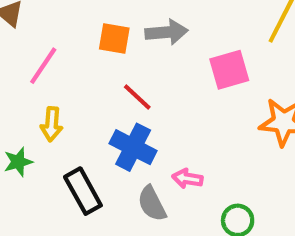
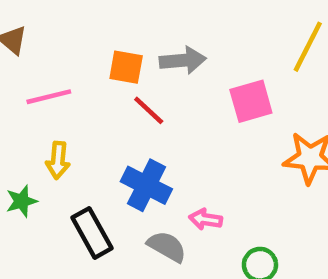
pink line: (43, 66) -> (49, 97), turned 42
red line: (137, 97) -> (149, 110), moved
gray semicircle: (152, 204) -> (167, 247), turned 147

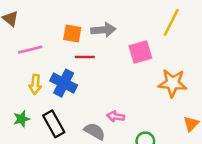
red line: (149, 110) -> (85, 57), turned -42
blue cross: (146, 185) -> (64, 83), moved
green star: (22, 201) -> (22, 119), moved

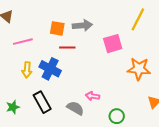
green star: (22, 119) -> (13, 107), moved

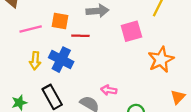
orange square: (57, 28) -> (60, 21), moved
orange star: (139, 69) -> (161, 60), turned -30

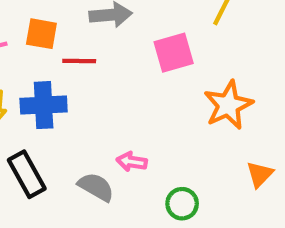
blue cross: (61, 60) -> (44, 105), turned -30

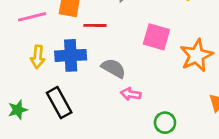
pink square: (174, 53) -> (156, 37), moved, turned 32
gray semicircle: (96, 187) -> (114, 68), moved

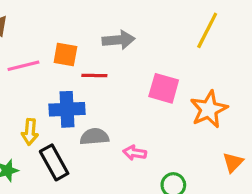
yellow arrow: (38, 57) -> (30, 132), moved
gray semicircle: (114, 68) -> (94, 137), moved, turned -35

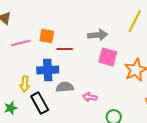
gray arrow: (119, 40) -> (98, 35), moved

